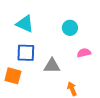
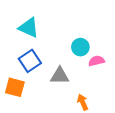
cyan circle: (70, 28) -> (80, 47), moved
blue square: (26, 53) -> (30, 61), turned -36

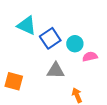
blue square: (30, 61) -> (50, 38), moved

